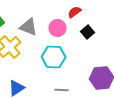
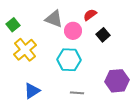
gray triangle: (29, 27) -> (54, 19), moved

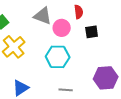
red semicircle: (90, 15) -> (79, 12), turned 120
black square: (103, 35) -> (92, 32), turned 32

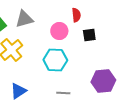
gray triangle: (43, 16) -> (24, 19), moved, turned -36

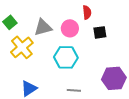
gray triangle: (24, 19) -> (43, 27), moved

